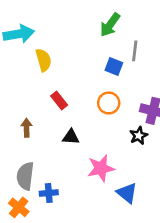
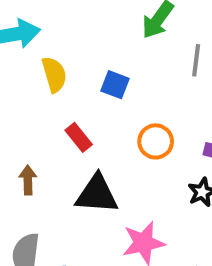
blue square: (114, 66) -> (115, 85), moved
black triangle: (71, 137) -> (97, 194), size x1.6

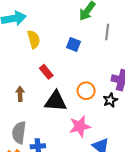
blue square: (115, 85) -> (74, 45), moved
orange circle: (156, 141) -> (86, 91), moved

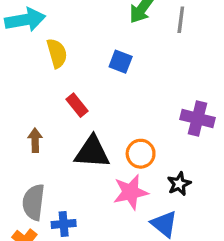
gray line: (107, 32) -> (181, 20), moved
orange circle: (86, 91) -> (141, 154), moved
black star: (110, 100) -> (179, 184), moved

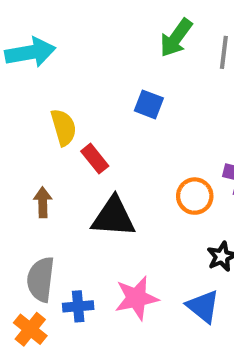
yellow semicircle: (57, 53) -> (64, 127), moved
orange circle: (141, 154) -> (195, 196), moved
pink star: (131, 192) -> (136, 298), moved

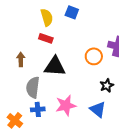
yellow semicircle: (64, 127) -> (47, 17), moved
red rectangle: (95, 159) -> (46, 38), turned -32
gray semicircle: (41, 279) -> (33, 87), moved

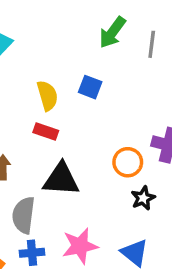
black star: (107, 85) -> (143, 198), moved

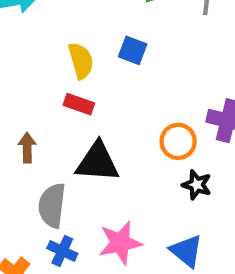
black star: (143, 198) -> (197, 185), turned -30
blue cross: (32, 253) -> (62, 251), turned 30

